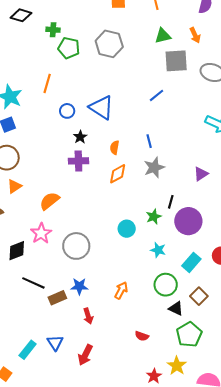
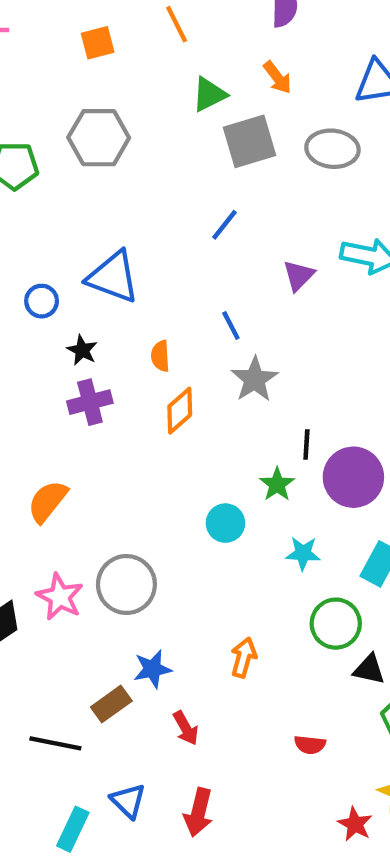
purple triangle: (201, 174) -> (299, 275), moved
pink star: (41, 233) -> (60, 597), moved
black line: (33, 283) -> (55, 743), moved

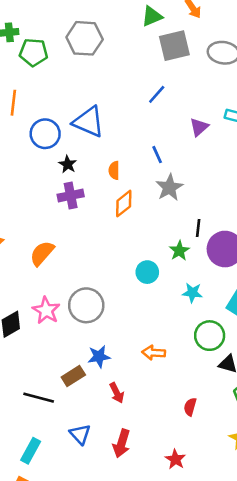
blue circle: (42, 301) -> (45, 134), size x1.5
orange arrow: (244, 657) -> (154, 353), turned -105
red semicircle: (310, 745) -> (190, 407), turned 96
red star: (355, 824) -> (175, 459), moved
cyan rectangle: (73, 829) -> (31, 451), moved

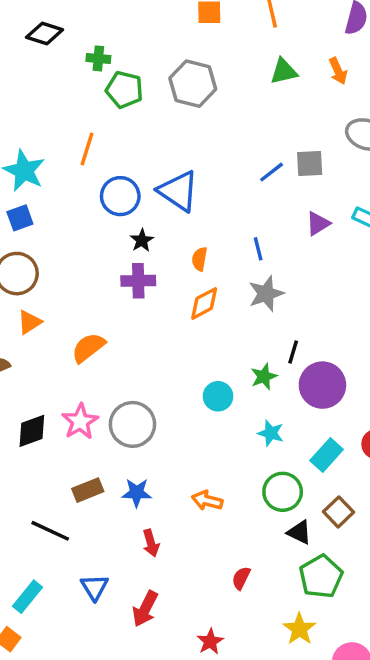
gray square: (174, 46) -> (310, 163), moved, size x0.7
brown rectangle: (73, 376) -> (88, 490), moved

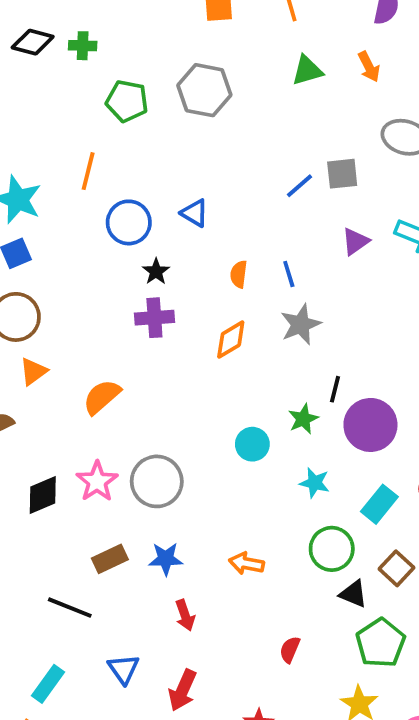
green cross: (98, 58) -> (83, 46), moved
blue triangle: (178, 191) -> (195, 213), size x0.6
orange semicircle: (200, 259) -> (239, 274), moved

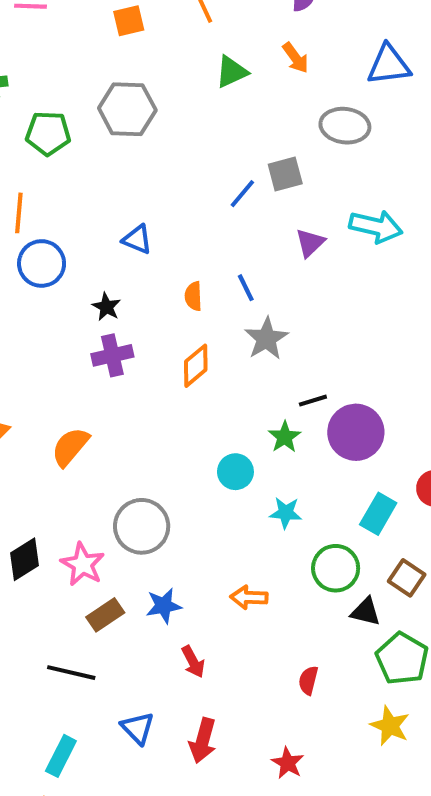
blue circle: (129, 222) -> (42, 263), moved
black line: (335, 389) -> (313, 401), turned 68
pink star: (97, 481) -> (83, 564), moved
cyan star: (315, 483) -> (286, 513), moved

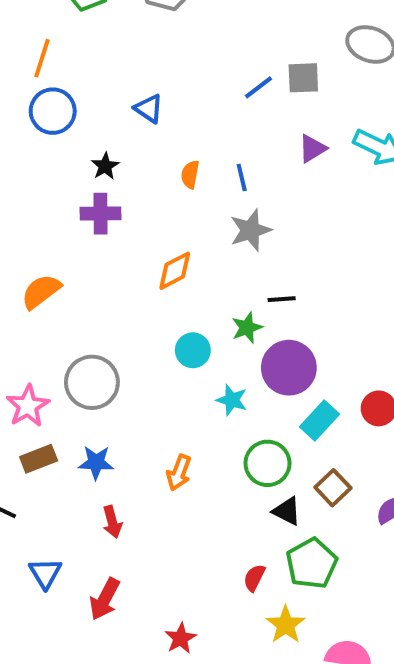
orange diamond: (196, 366) -> (175, 271), moved
purple circle: (356, 432) -> (289, 368), moved
orange arrow: (249, 597) -> (179, 473), turned -84
red semicircle: (308, 680) -> (254, 578), moved

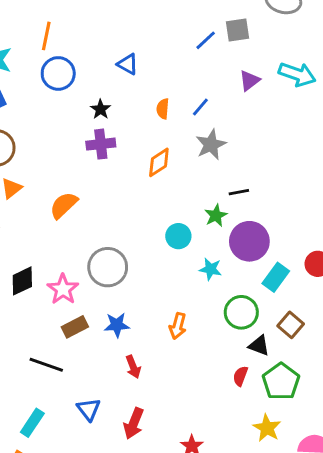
blue line: (242, 178) -> (200, 107), turned 60
orange diamond: (175, 271) -> (159, 162), moved
red semicircle: (254, 578) -> (240, 376), moved

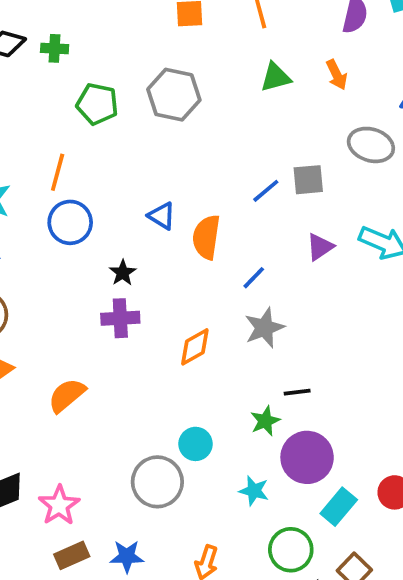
orange semicircle: (163, 109) -> (206, 237), moved, size x1.6
cyan circle: (178, 236) -> (196, 444), moved
gray circle: (108, 267) -> (157, 482), moved

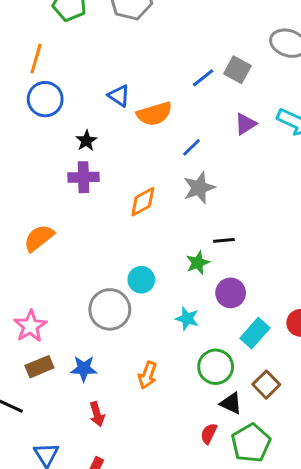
gray square: (308, 180) -> (237, 70), turned 32
orange semicircle: (206, 237) -> (154, 114), turned -116
purple circle: (307, 457) -> (231, 293), size x0.7

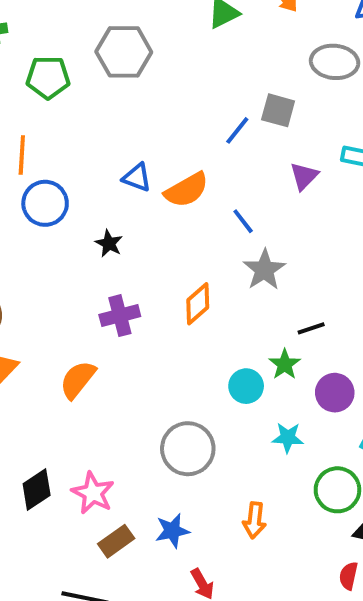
blue line: (191, 147) -> (243, 221), turned -70
purple cross: (83, 177) -> (120, 316), moved
cyan circle: (141, 280) -> (246, 386), moved

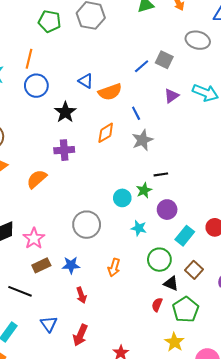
black star: (109, 243) -> (65, 112), size x1.5
orange diamond: (198, 304) -> (106, 133), moved

